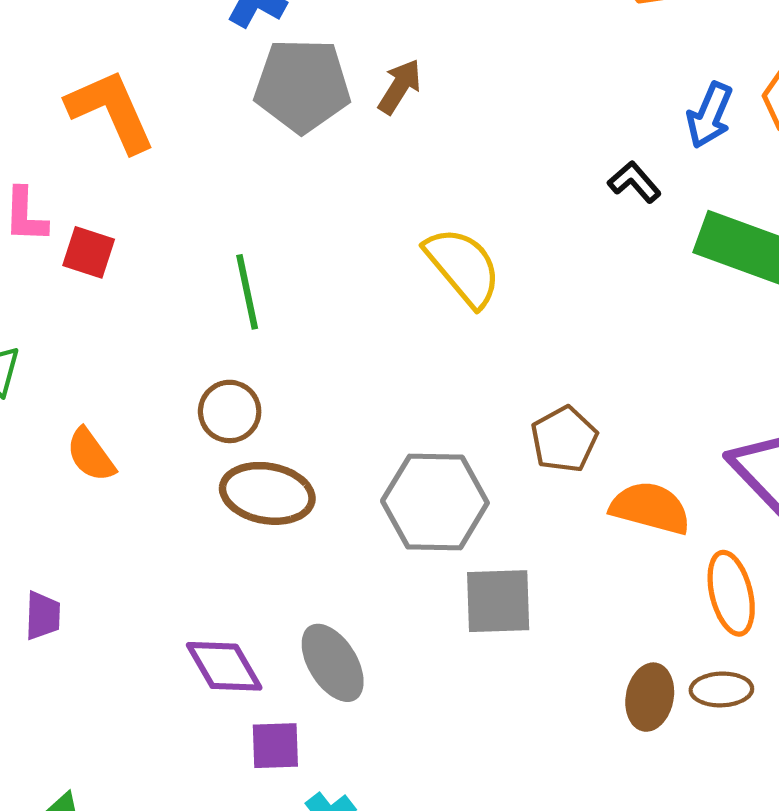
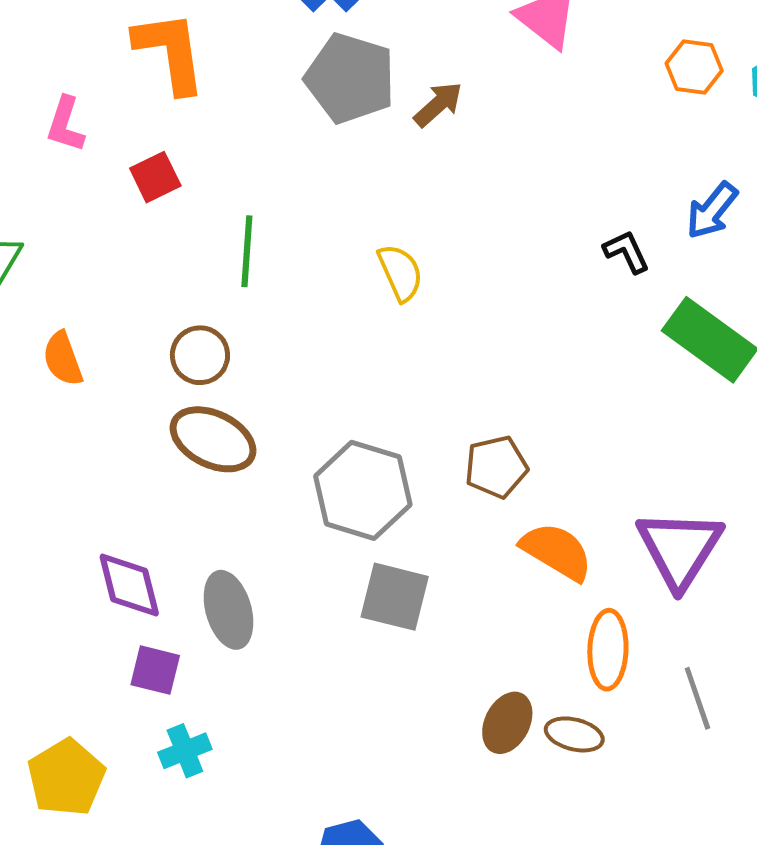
red square: (89, 252) -> (155, 177), moved, turned 30
yellow semicircle: (463, 267) -> (400, 273), moved, size x0.7

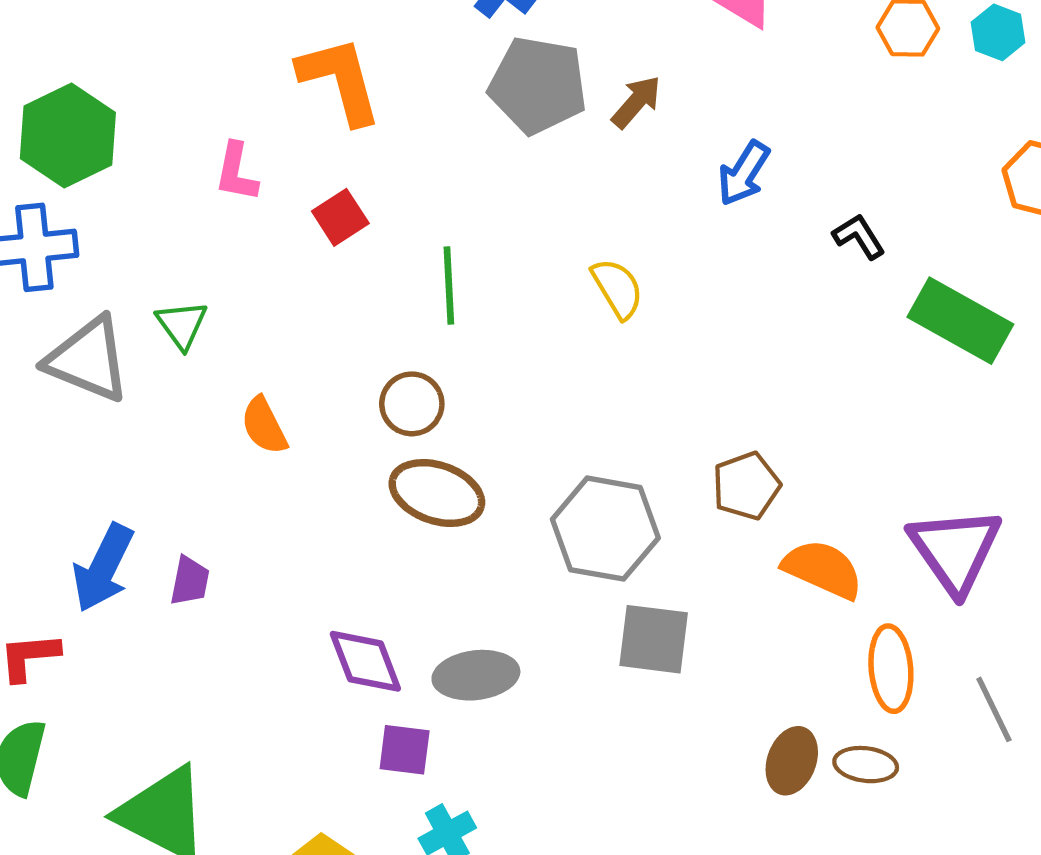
blue arrow: (712, 211) -> (744, 173), moved
gray ellipse: (229, 610) -> (476, 675), turned -74

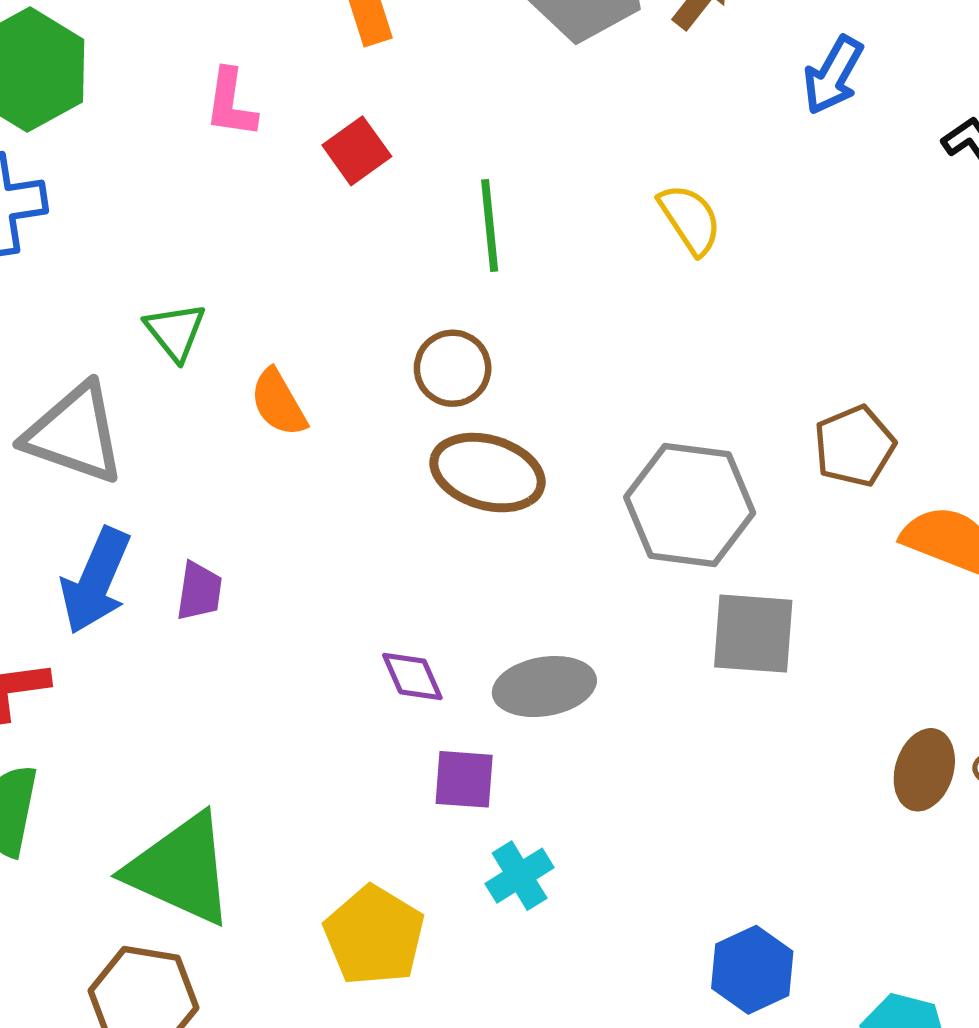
green triangle: (182, 325) -> (175, 332), moved
gray triangle: (88, 359) -> (74, 434), moved
purple diamond: (365, 661) -> (412, 676), size x0.7

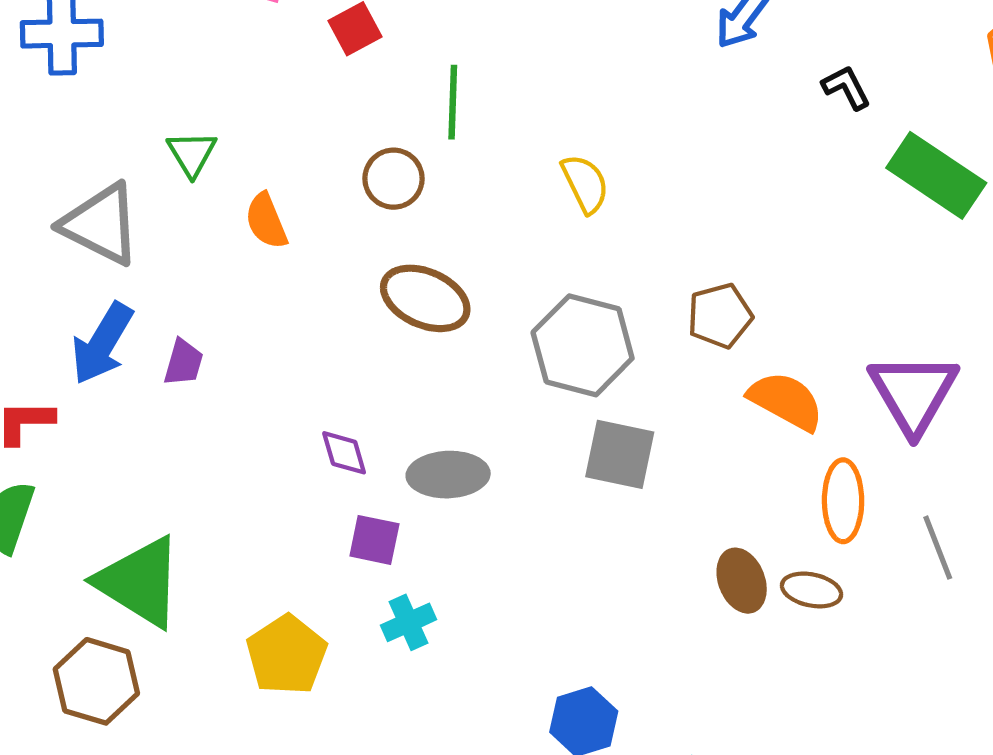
yellow semicircle: (690, 219) -> (585, 184), moved
brown circle: (453, 368) -> (394, 179), moved
brown ellipse: (924, 770) -> (742, 581), turned -46

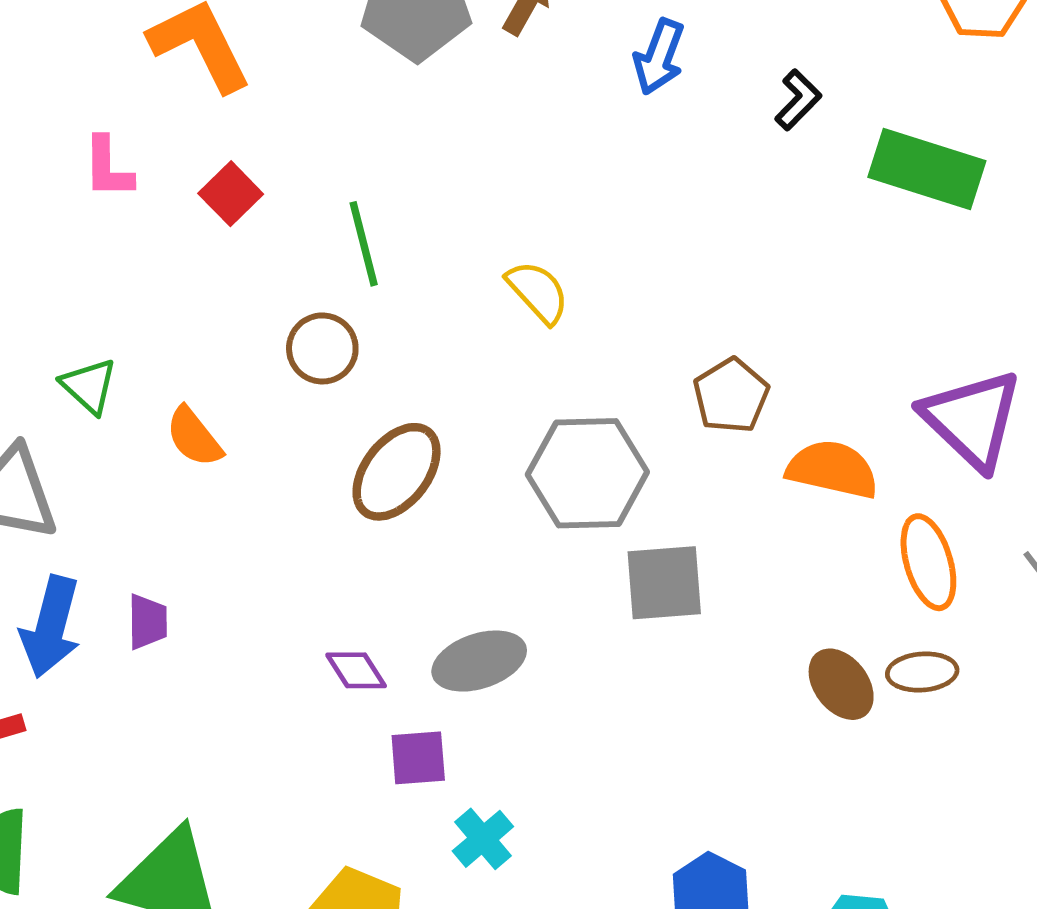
black L-shape: (846, 87) -> (798, 100), turned 88
brown ellipse: (425, 298) -> (397, 472), turned -60

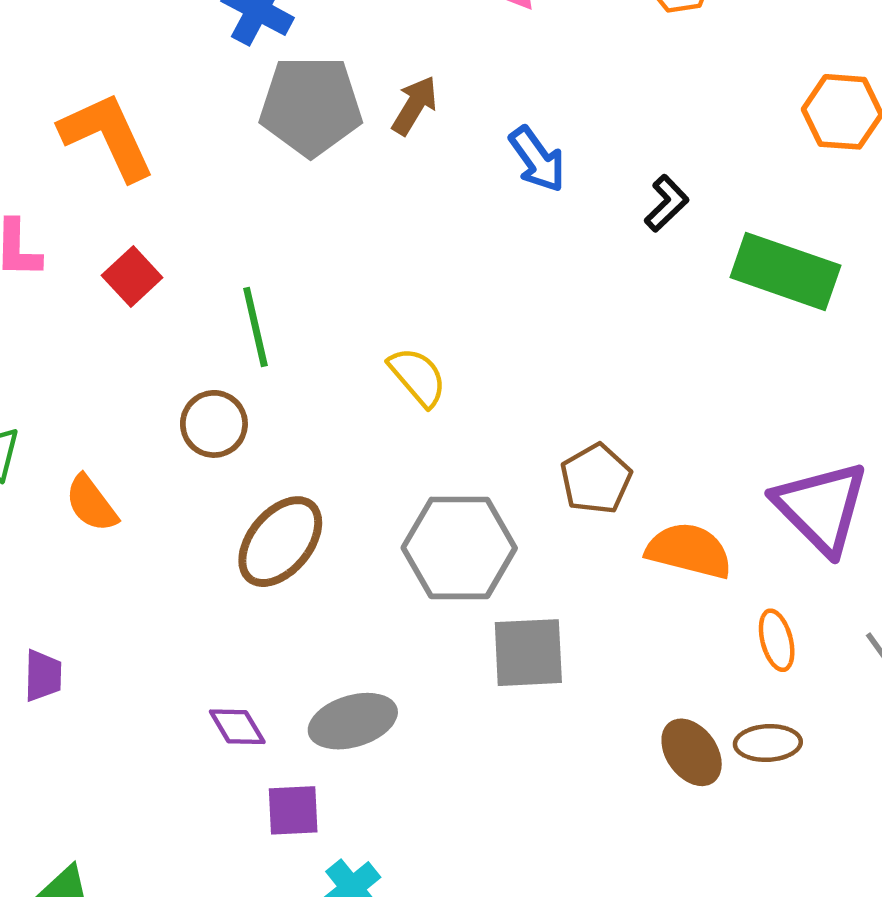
blue arrow: (659, 57) -> (537, 159), turned -58
orange ellipse: (928, 562) -> (777, 640), size x0.7

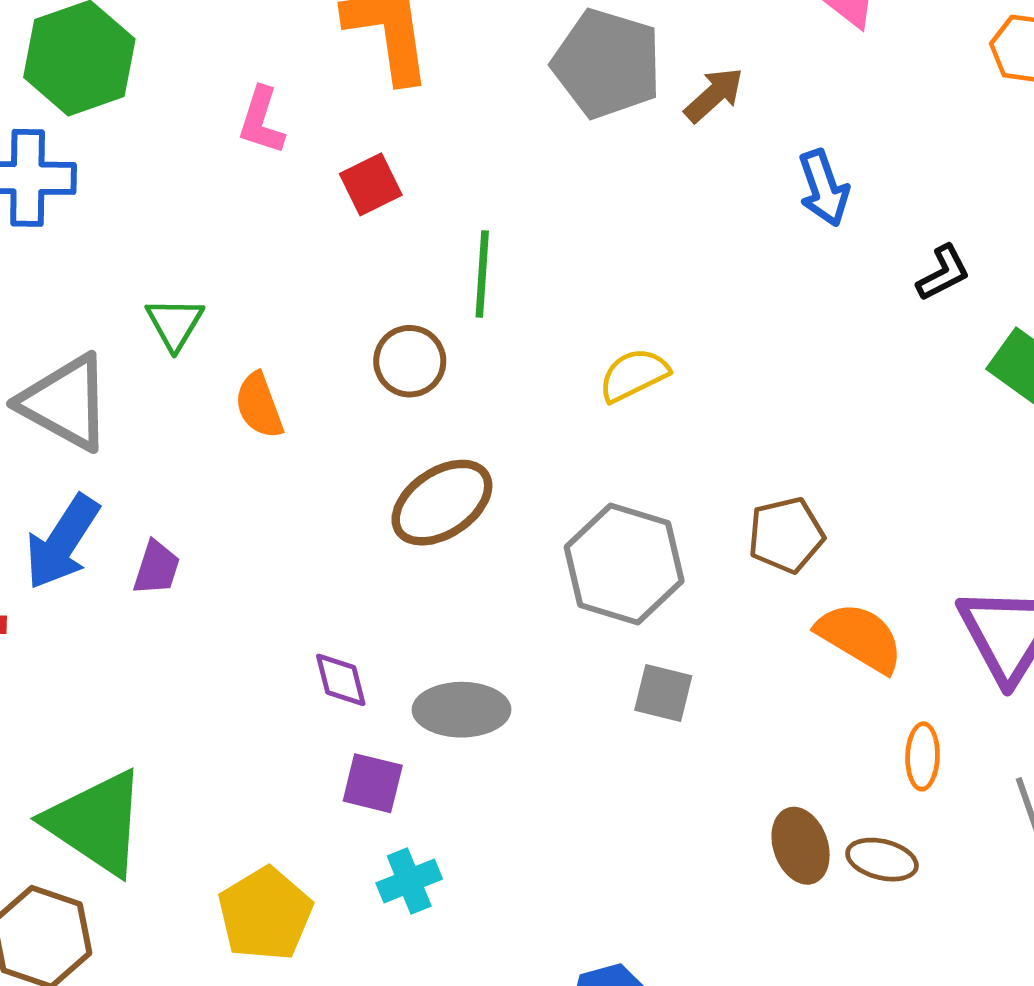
yellow semicircle: (417, 377) -> (634, 375), turned -92
gray square: (528, 653) -> (663, 693), size x0.7

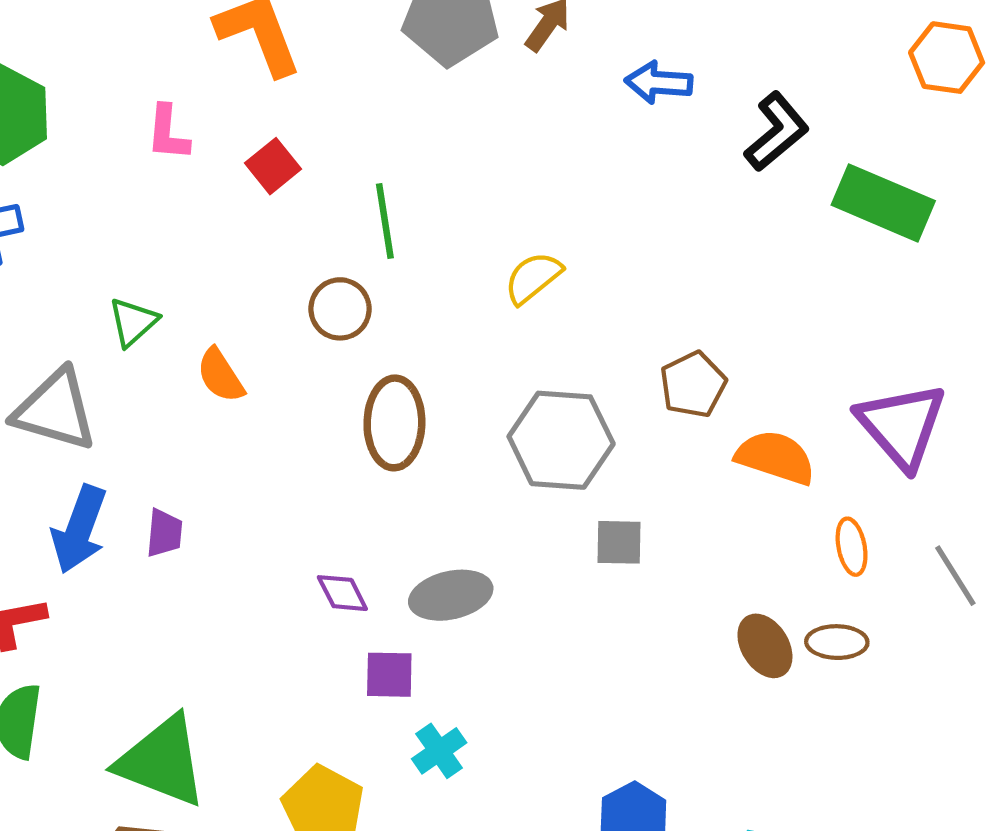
blue arrow: (824, 188) -> (659, 82), turned 126
black L-shape: (943, 273) -> (777, 132), size x1.5
green triangle: (175, 324) -> (133, 322), turned 30
brown ellipse: (442, 503) -> (394, 423), turned -42

